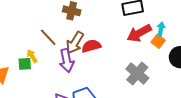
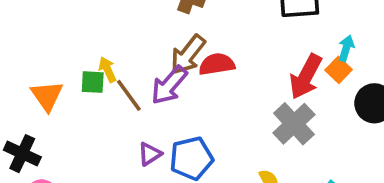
red arrow: (139, 33) -> (306, 77), moved, turned -40
brown line: (48, 37) -> (129, 95), moved
purple arrow: (67, 61) -> (169, 85), turned 45

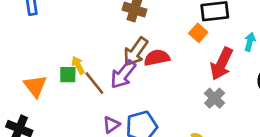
orange square: (339, 70) -> (198, 33), moved
gray cross: (294, 124) -> (215, 98), size x0.7

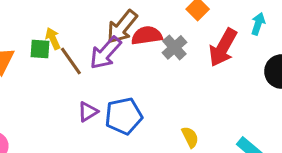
gray cross: (215, 98) -> (174, 47), moved

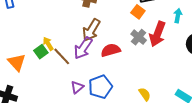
red semicircle: (147, 36) -> (111, 50), moved
gray cross: (174, 47) -> (139, 37), moved
green square: (40, 49) -> (41, 52), turned -32

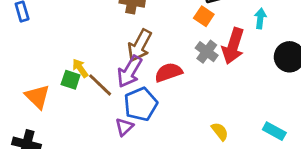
green square: (41, 52) -> (71, 80), turned -32
blue pentagon: (100, 87) -> (141, 104), moved

